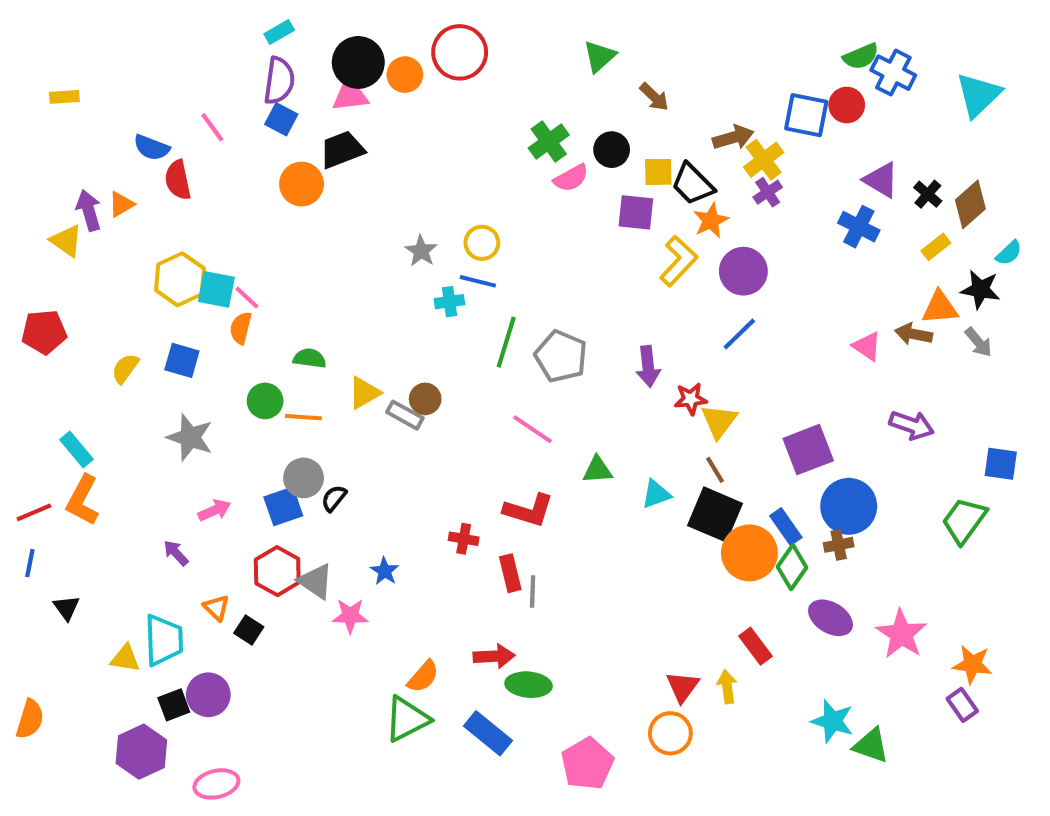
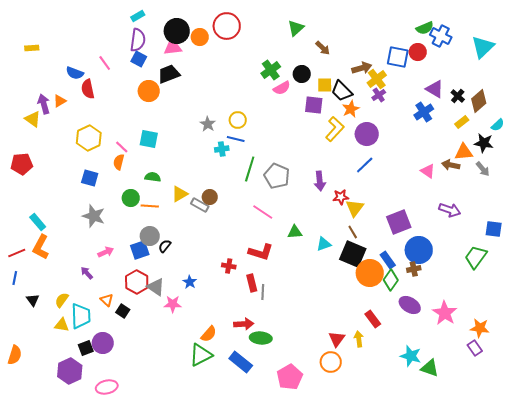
blue cross: (859, 227) -> (424, 112), turned 30
cyan square: (216, 289) -> (149, 139), moved
yellow semicircle: (125, 368) -> (62, 300), moved

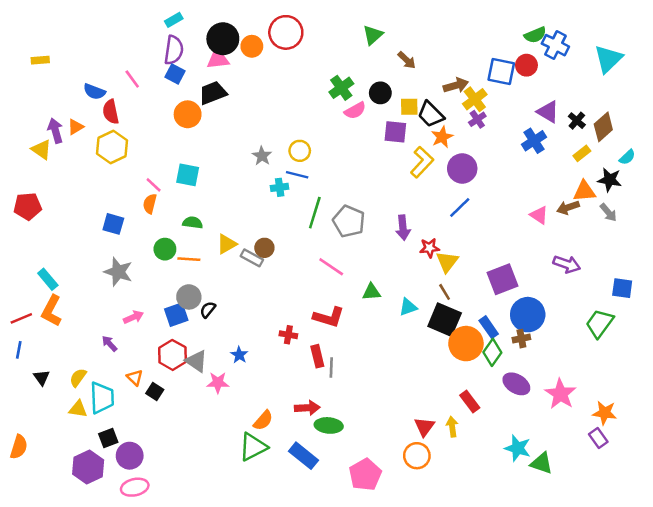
yellow hexagon: (89, 138) -> (112, 147), moved
brown arrow: (451, 165) -> (568, 208), turned -30
purple circle: (103, 343) -> (130, 456), moved

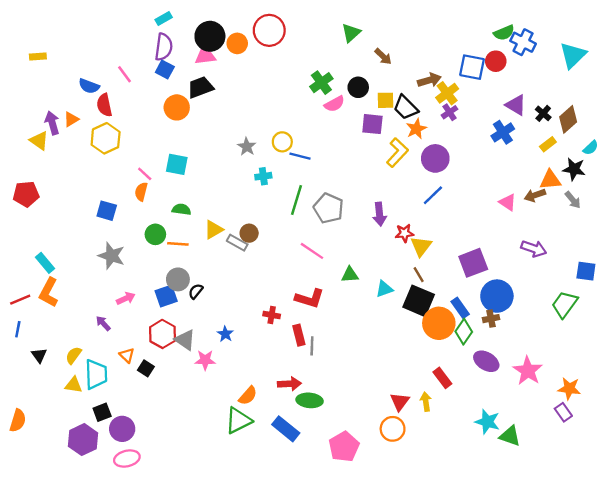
blue line: (297, 175) -> (300, 156), moved

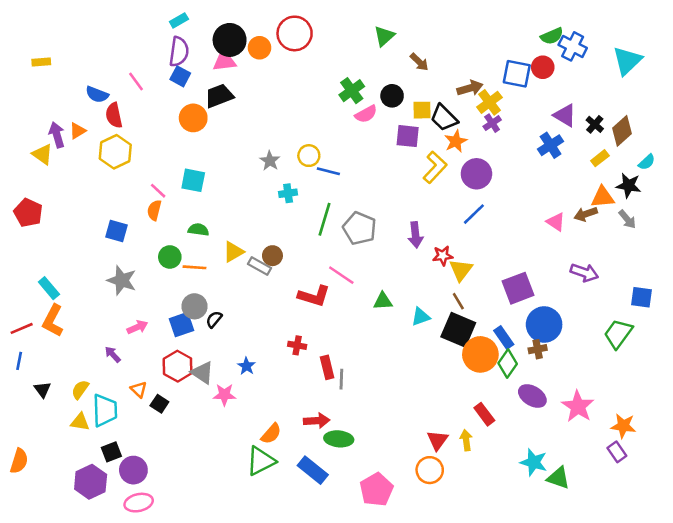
red pentagon: (26, 194) -> (28, 213), turned 30
red L-shape: (310, 298) -> (314, 296), moved

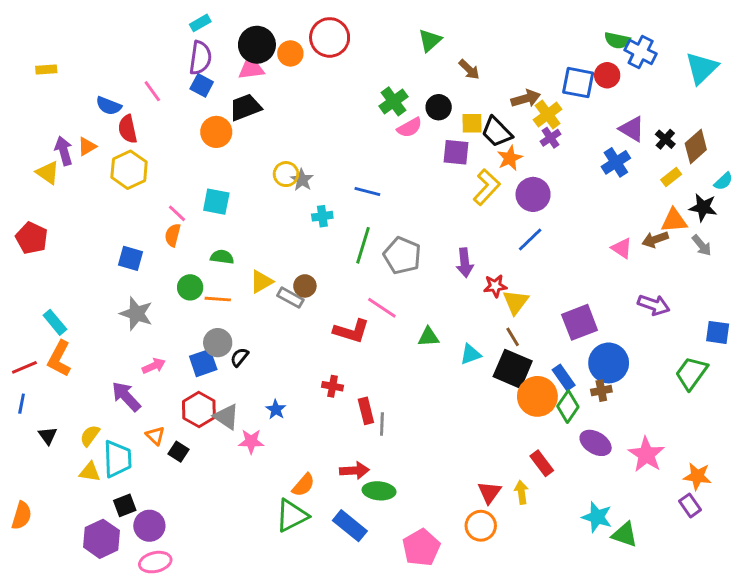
green semicircle: (552, 36) -> (617, 40), turned 35
yellow circle: (309, 156) -> (286, 174), moved
purple arrow: (113, 354) -> (126, 396), size x1.6

